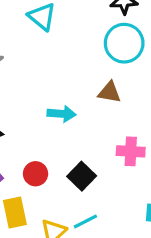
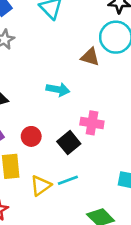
brown triangle: (109, 92) -> (90, 57), moved
pink cross: (131, 151) -> (92, 123), moved

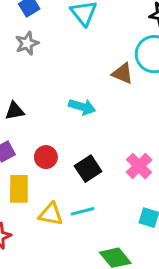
pink cross: (92, 123) -> (139, 166), moved, turned 30
yellow triangle: (41, 186) -> (51, 214), turned 40

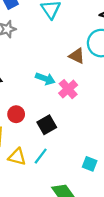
pink cross: (139, 166) -> (68, 89), moved
cyan line: (82, 211) -> (41, 156), turned -42

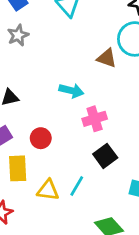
pink cross: (68, 89) -> (95, 119), moved, turned 30
black square: (47, 125) -> (105, 156), moved

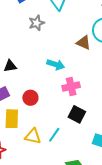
gray star: (18, 35) -> (37, 23), moved
black square: (105, 156) -> (77, 114), turned -30

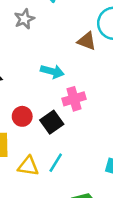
black square: (77, 114) -> (52, 122), moved, turned 30

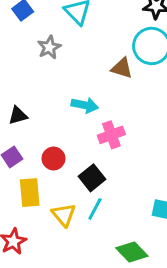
black square: (52, 122) -> (92, 178), moved
yellow triangle: (28, 166) -> (64, 215), turned 45

